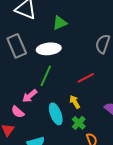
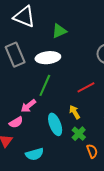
pink semicircle: (18, 112) -> (16, 122), turned -72

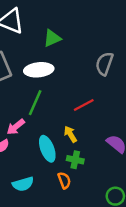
green cross: (79, 134) -> (75, 160), turned -32
orange semicircle: (92, 151) -> (64, 180), moved

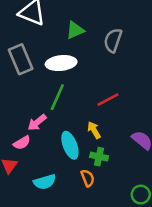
gray semicircle: (104, 64) -> (113, 40), moved

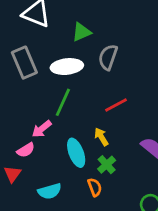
gray semicircle: (113, 40) -> (108, 57), moved
green cross: (99, 157) -> (107, 165), turned 36

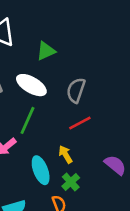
gray semicircle: (108, 57) -> (76, 90), moved
white ellipse: (67, 67) -> (31, 85), turned 36

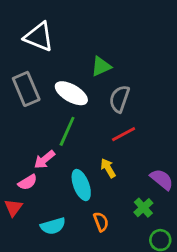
green triangle: (46, 51) -> (101, 66), moved
green cross: (71, 182) -> (143, 208), moved

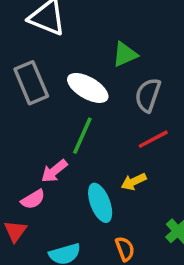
yellow arrow: (108, 168) -> (134, 182), turned -84

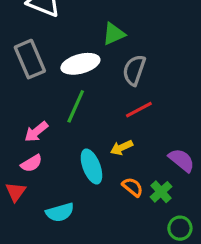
white ellipse: (88, 88) -> (80, 64), turned -45
pink arrow: (54, 171) -> (36, 132), moved
orange semicircle: (125, 249) -> (133, 187), moved, turned -30

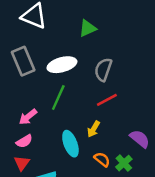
green triangle: (114, 34) -> (87, 28), moved
yellow arrow: (122, 148) -> (94, 129), turned -35
red triangle: (16, 192) -> (22, 163), moved

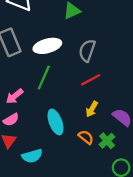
yellow arrow: (94, 129) -> (92, 109), moved

